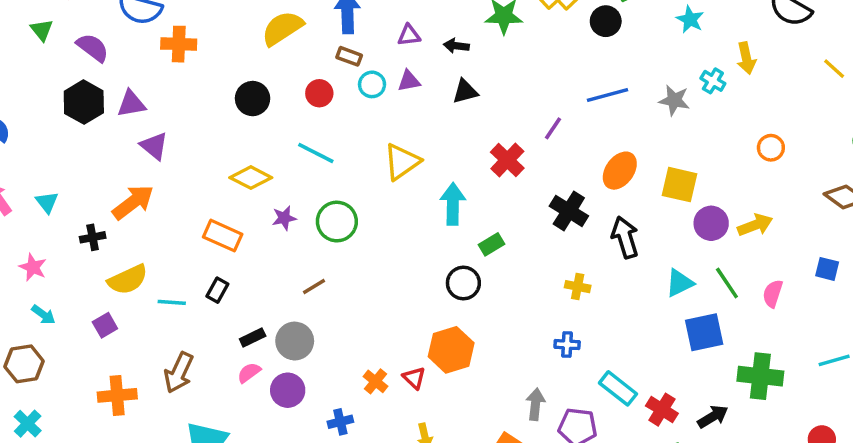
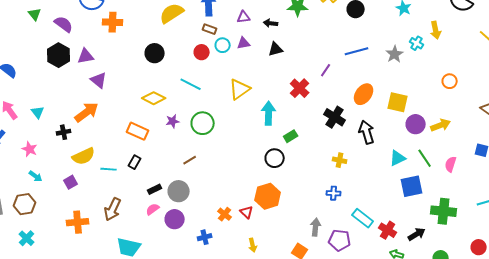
red circle: (319, 93) -> (202, 52), moved
gray star: (674, 100) -> (395, 54), turned 30

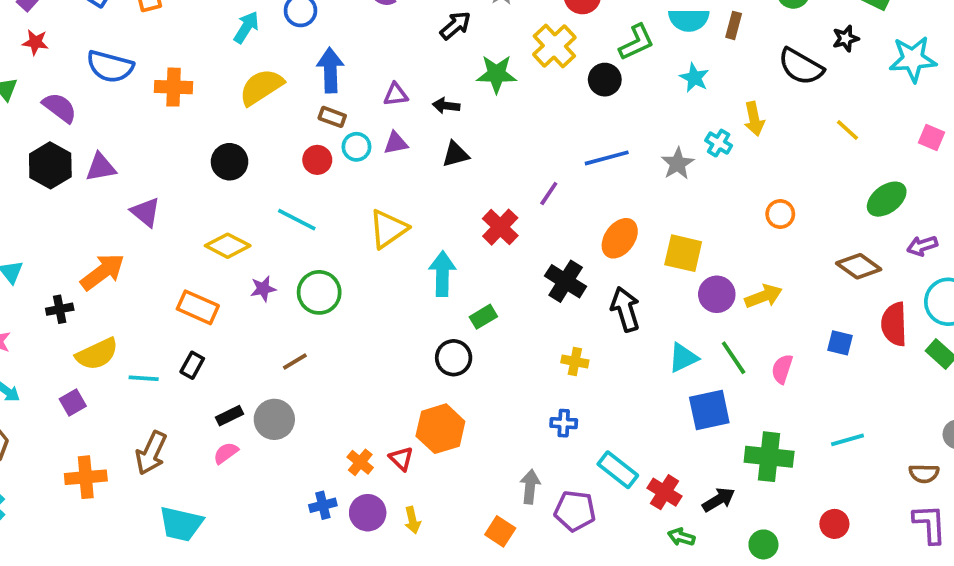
orange cross: (113, 22) -> (174, 87), moved
purple triangle: (99, 80) -> (146, 212), moved
purple circle: (175, 219) -> (368, 513), moved

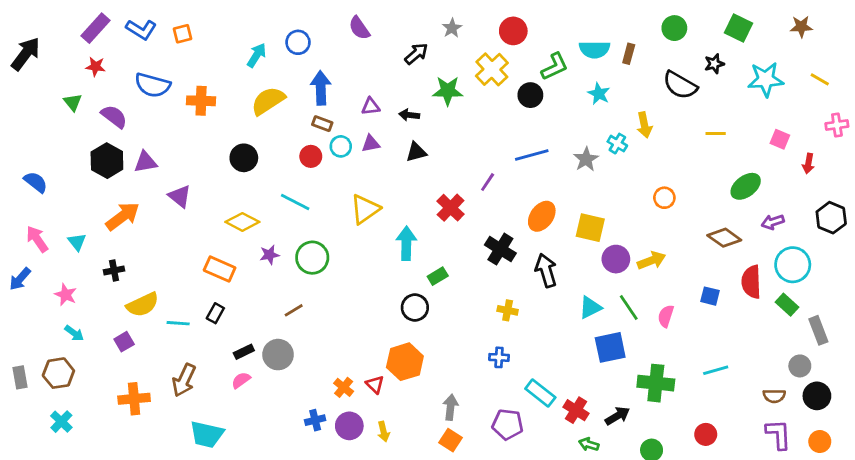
yellow line: (847, 130) -> (716, 134), turned -42
orange arrow: (103, 272) -> (123, 216), moved
gray arrow: (530, 487) -> (451, 407), moved

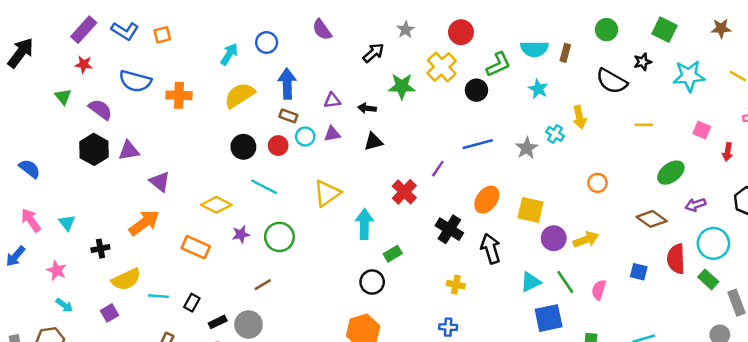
black circle: (244, 158) -> (243, 147), moved
orange arrow: (123, 216) -> (144, 223), moved
black rectangle: (215, 313) -> (192, 303), moved

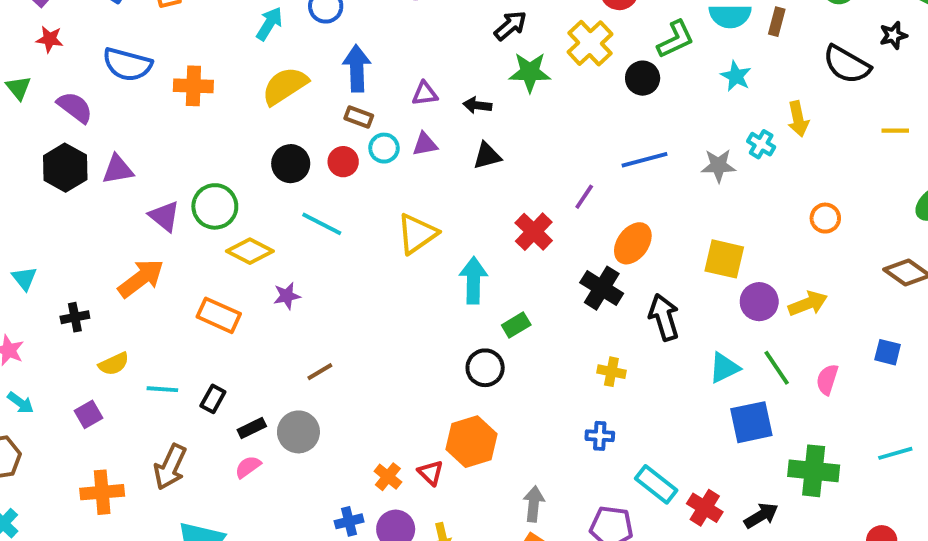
black arrow: (373, 53) -> (510, 26), moved
gray star: (527, 148) -> (718, 166), turned 30
orange ellipse: (487, 200) -> (633, 243), moved
green circle: (279, 237) -> (215, 206), moved
yellow semicircle: (126, 279) -> (114, 364), size x0.7

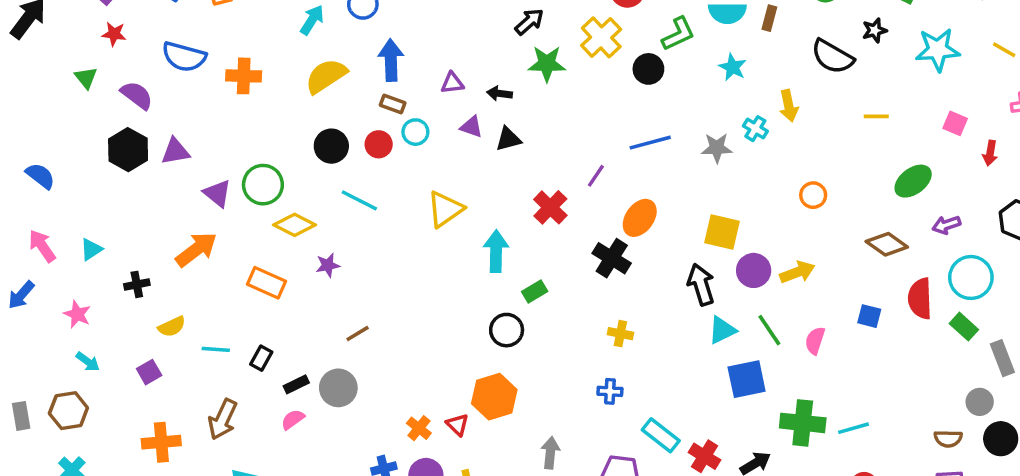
purple triangle: (425, 144) -> (471, 127), moved, turned 30
cyan triangle: (24, 278) -> (91, 249), turned 35
black arrow: (664, 317) -> (701, 284), moved
cyan line: (895, 453) -> (853, 428), moved

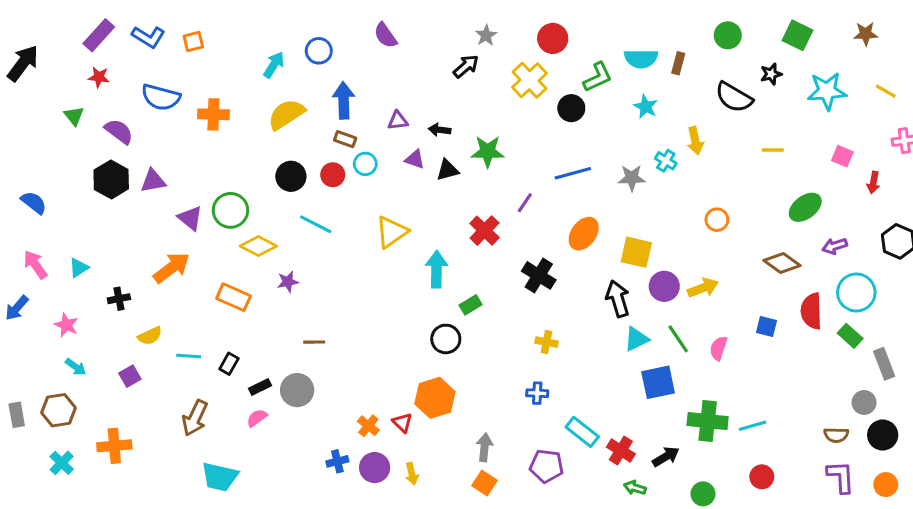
green star: (547, 64) -> (488, 152), moved
orange ellipse: (640, 218) -> (584, 234), moved
brown line: (358, 334) -> (314, 342), turned 30
orange cross: (161, 442) -> (114, 446), moved

